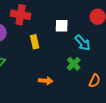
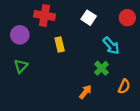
white square: (62, 26) -> (89, 18), moved, turned 32
orange arrow: (46, 81) -> (85, 92), moved, turned -56

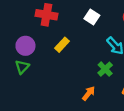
purple circle: (20, 35) -> (25, 46), moved
yellow rectangle: (60, 45) -> (62, 45), turned 56

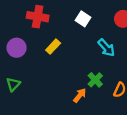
green triangle: (22, 67) -> (13, 84), moved
green cross: (105, 69) -> (95, 80), moved

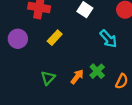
green triangle: (13, 84) -> (48, 78), moved
orange arrow: (80, 95) -> (77, 77), moved

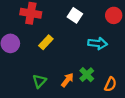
cyan arrow: (108, 39) -> (98, 43), turned -42

